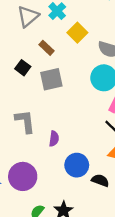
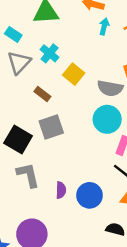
black square: (23, 68) -> (18, 139), moved, size x1.6
blue circle: (77, 165) -> (90, 195), moved

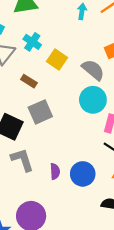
gray semicircle: (110, 88) -> (93, 70), turned -145

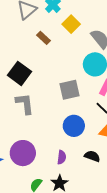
gray square: (40, 112) -> (70, 90), moved
purple semicircle: (55, 171) -> (62, 157), moved

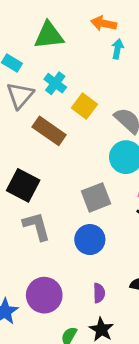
brown rectangle: (44, 38) -> (49, 131), size x1.6
blue circle: (74, 126) -> (90, 240), moved

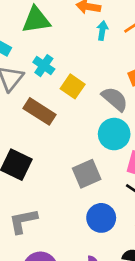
gray L-shape: (37, 226) -> (23, 221), moved, turned -84
blue circle: (90, 240) -> (101, 218), moved

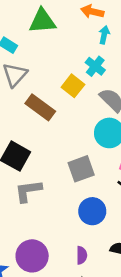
cyan cross: (44, 66) -> (95, 66), moved
gray L-shape: (23, 221) -> (28, 191), moved

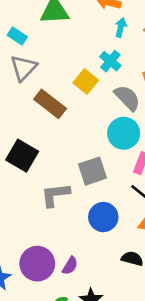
gray L-shape: (28, 191) -> (55, 195), moved
purple semicircle: (82, 255) -> (70, 266), moved, turned 30

